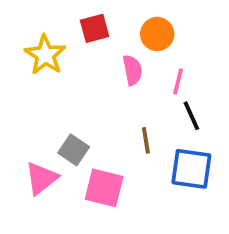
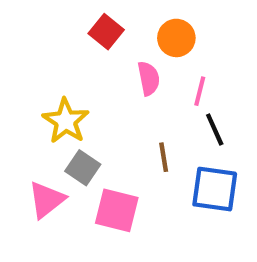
red square: (95, 28) -> (106, 32), turned -36
yellow star: (45, 55) -> (66, 121), moved

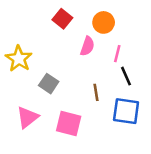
pink semicircle: (149, 78) -> (87, 46), turned 30
yellow star: (66, 121) -> (19, 59), moved
gray square: (83, 168) -> (49, 84), moved

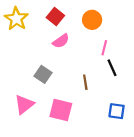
pink semicircle: (87, 46) -> (61, 41), moved, turned 36
yellow star: (19, 59) -> (16, 19), moved
blue square: (126, 111) -> (117, 111), moved, size x0.7

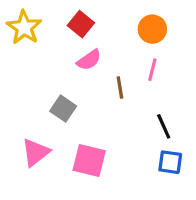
orange circle: (92, 20) -> (152, 29), moved
black line: (112, 68) -> (164, 126), moved
brown line: (85, 82) -> (120, 87), moved

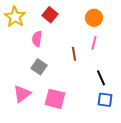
pink semicircle: (89, 60) -> (37, 39), moved, turned 133

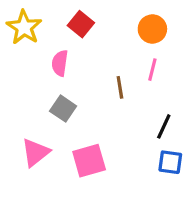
black line: (101, 78) -> (164, 126), turned 49
pink square: (55, 99) -> (89, 161), turned -30

